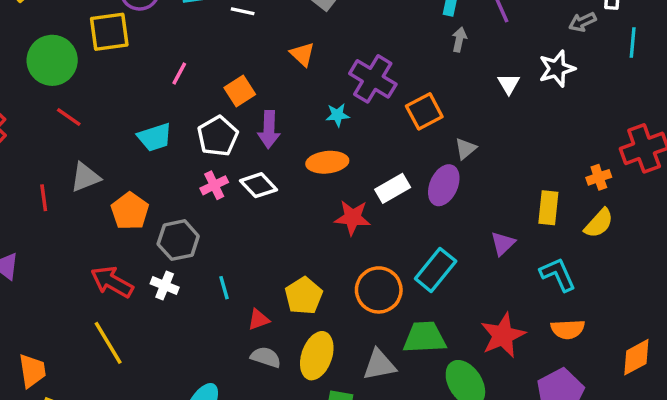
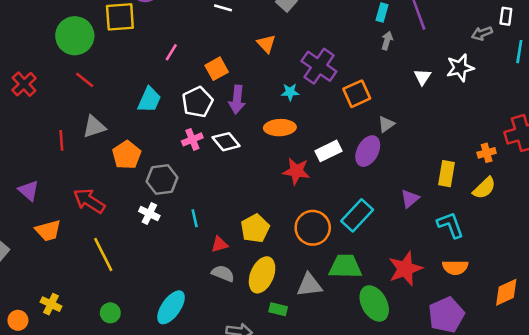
cyan trapezoid: (155, 137) -> (149, 100), turned -52
red arrow: (112, 282) -> (89, 201), moved
orange trapezoid: (32, 371) -> (48, 231), moved, turned 80

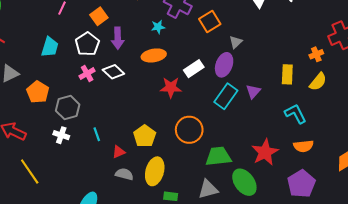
purple triangle: (410, 199) -> (253, 91), moved
cyan rectangle: (357, 215) -> (226, 96), moved
gray triangle: (309, 285) -> (208, 189), moved

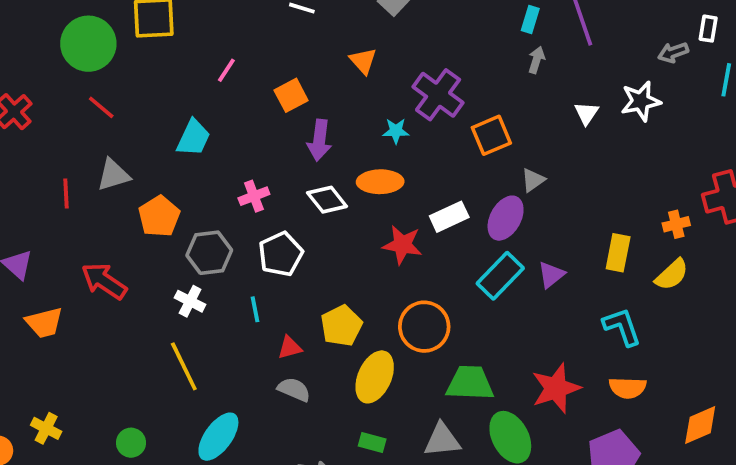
white pentagon: (87, 44) -> (281, 254), moved
white diamond: (113, 72) -> (327, 200), moved
yellow ellipse: (155, 171) -> (375, 377), moved
yellow line: (30, 172) -> (184, 366), moved

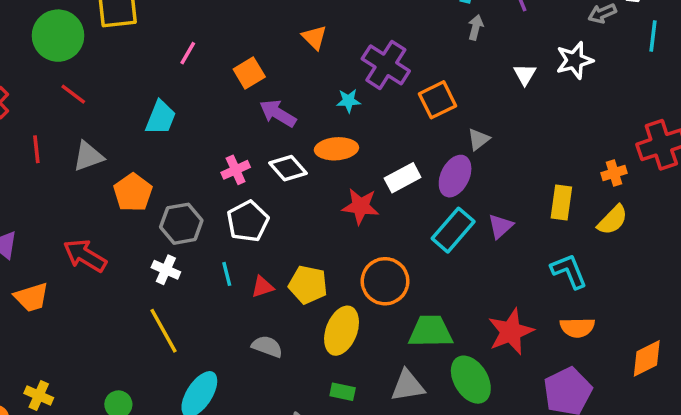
purple arrow: (319, 140) -> (278, 113), turned 117
red line: (66, 193) -> (36, 149), moved
pink cross: (254, 196) -> (236, 170), moved
yellow pentagon: (341, 326) -> (308, 285), turned -30
red triangle: (290, 348) -> (263, 287), moved

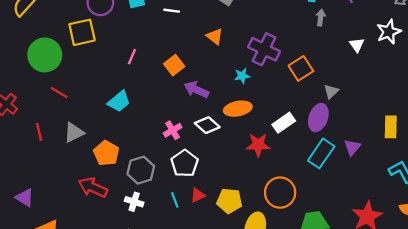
cyan trapezoid: (161, 118) -> (119, 101), turned 35
red arrow: (85, 256) -> (93, 187), moved
red triangle: (263, 287) -> (198, 195), moved

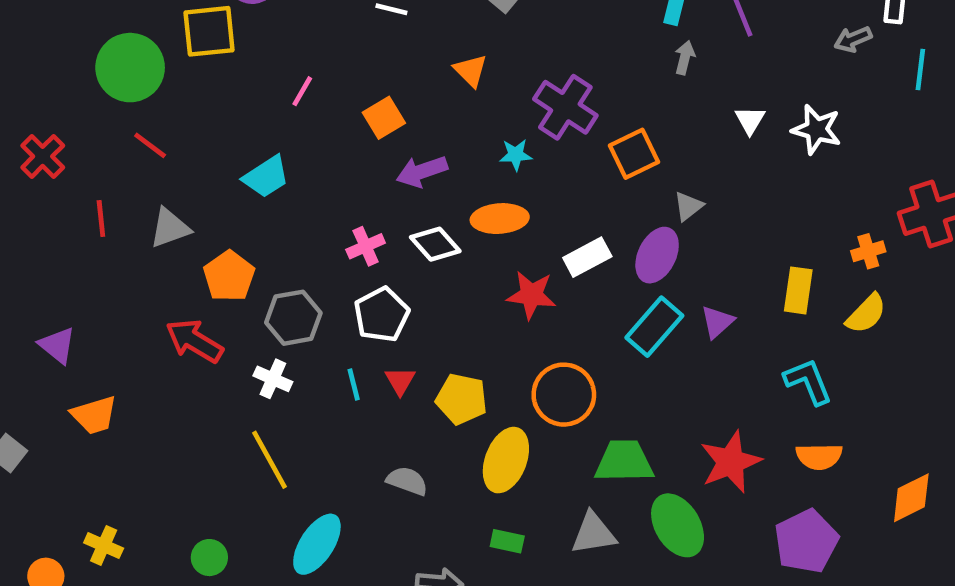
white star: (389, 32) -> (816, 129), moved, turned 30
purple arrow: (196, 90) -> (422, 171), turned -50
red triangle: (198, 195) -> (400, 381), turned -42

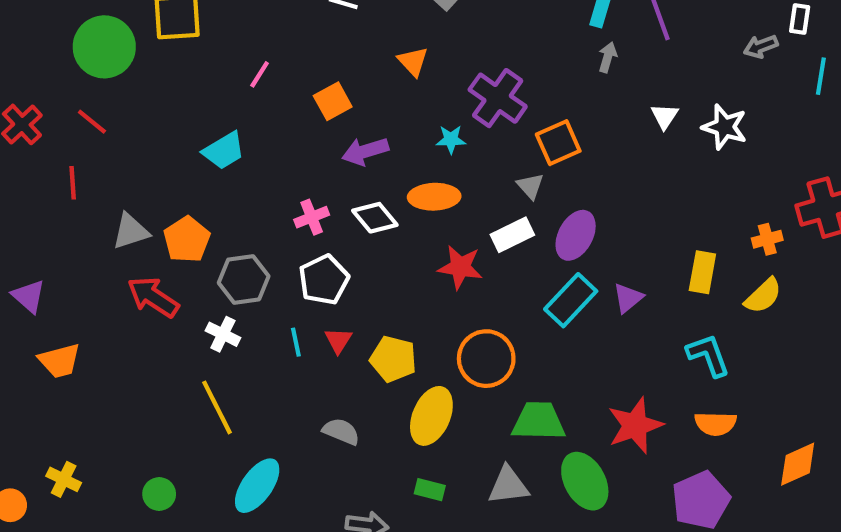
red line: (150, 145) -> (92, 122), moved
gray triangle: (688, 206) -> (530, 186), moved, turned -36
gray triangle: (170, 228) -> (131, 231), moved

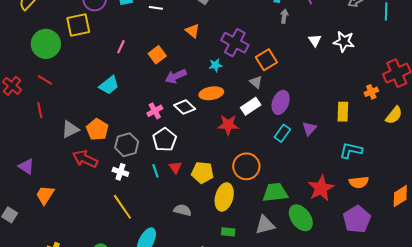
yellow semicircle: (763, 296) -> (394, 115), moved
cyan rectangle: (571, 300) -> (282, 133), size x0.7
cyan L-shape: (708, 355) -> (351, 150), turned -50
orange trapezoid: (60, 361) -> (45, 195), turned 145

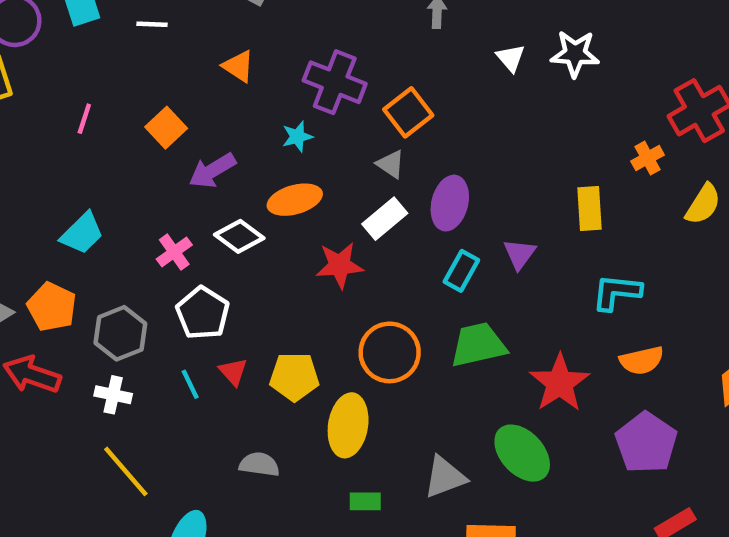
cyan trapezoid: (109, 85) -> (82, 233), moved
green trapezoid: (275, 193) -> (478, 345), moved

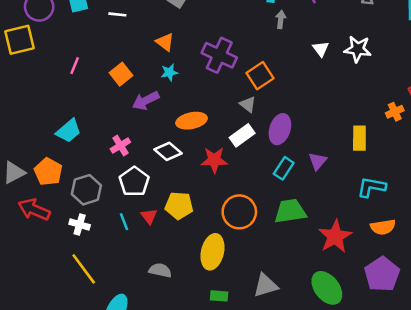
cyan star: (297, 137) -> (169, 72), moved
white diamond: (239, 236) -> (168, 151), moved
yellow pentagon: (294, 377) -> (179, 206), moved
green ellipse: (522, 453) -> (327, 288), moved

